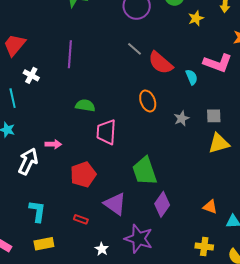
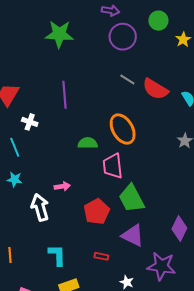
orange ellipse: (148, 101) -> (123, 129), moved, size x1.4
white arrow: (28, 161) -> (40, 207), turned -32
green trapezoid: (145, 171) -> (132, 198), moved

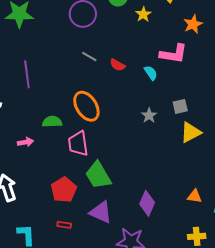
red semicircle: (155, 89) -> (118, 65), size x0.6
pink arrow: (62, 186) -> (25, 142), moved
red rectangle: (101, 256) -> (64, 225), moved

